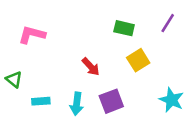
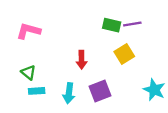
purple line: (168, 23) -> (132, 24), moved, turned 48
red arrow: (91, 67) -> (82, 60), turned 42
green triangle: (14, 79) -> (28, 72), moved

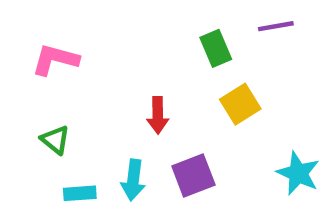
purple line: (132, 24) -> (276, 26), moved
green rectangle: (112, 25) -> (216, 48), turned 54
cyan rectangle: (37, 91) -> (80, 193), moved

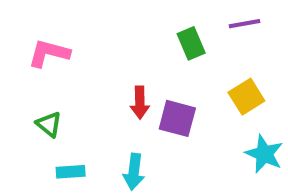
yellow square: (240, 104) -> (246, 97), moved
purple square: (193, 175) -> (177, 118), moved, turned 36
cyan arrow: (133, 180) -> (134, 172), moved

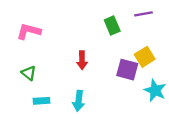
purple square: (177, 118) -> (127, 70), moved

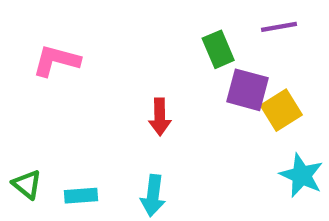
purple square: (127, 70) -> (247, 90), moved
green triangle: (29, 73) -> (27, 184), moved

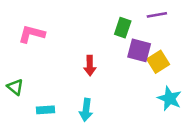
green rectangle: (218, 49) -> (123, 28), turned 42
green triangle: (27, 184) -> (15, 87), moved

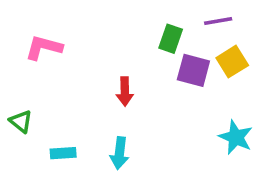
yellow square: (158, 62) -> (232, 62), moved

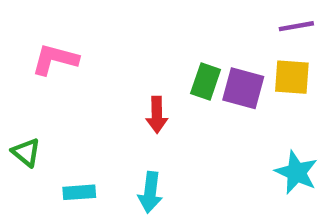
purple line: (218, 21) -> (296, 26), moved
green rectangle: (171, 39) -> (206, 82), moved
yellow square: (232, 62) -> (292, 77), turned 36

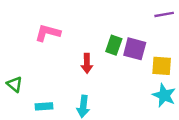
pink L-shape: (55, 59) -> (48, 33), moved
yellow square: (292, 77) -> (162, 66), moved

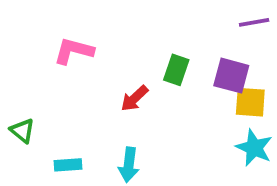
purple square: (135, 49) -> (231, 76), moved
red arrow: (87, 63) -> (134, 98), turned 48

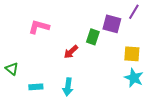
purple line: (254, 22) -> (134, 12), turned -49
purple square: (231, 76) -> (112, 24), moved

